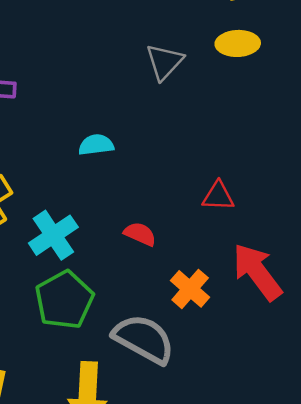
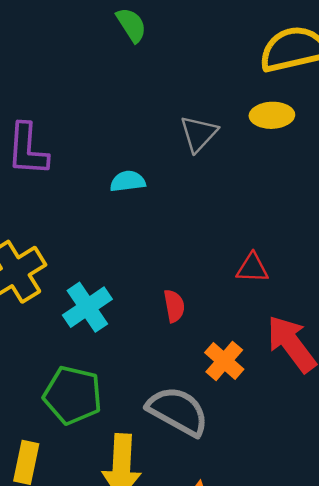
cyan semicircle: (96, 145) -> (128, 181), moved
red semicircle: (140, 234) -> (174, 306), turned 56
green pentagon: (64, 300) -> (73, 395), moved, turned -30

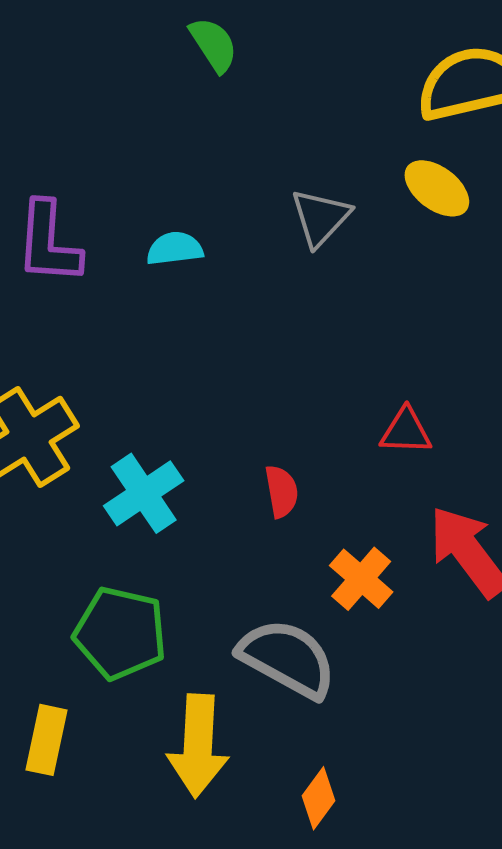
yellow ellipse: (272, 115) -> (437, 188), turned 39
cyan semicircle: (128, 181) -> (175, 249), moved

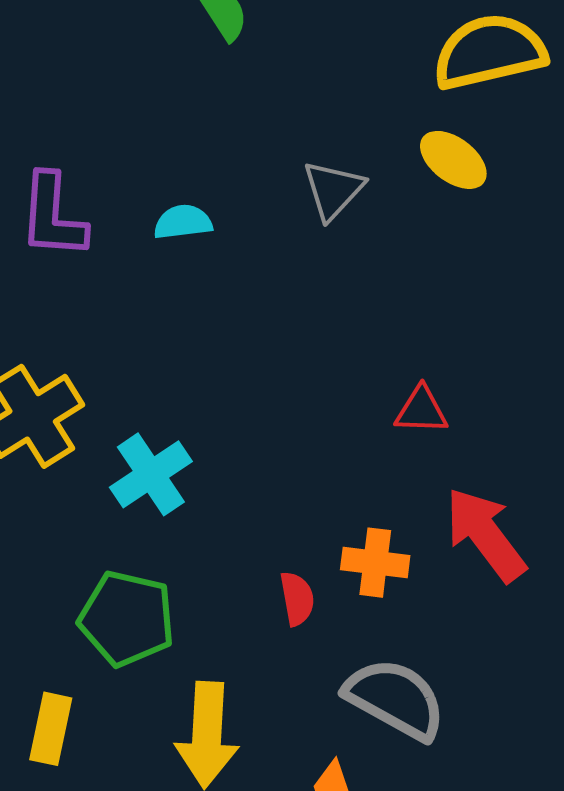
red semicircle: (282, 491) -> (297, 599), moved
orange cross: (361, 579) -> (375, 563), turned -34
gray semicircle: (287, 658) -> (395, 699), moved

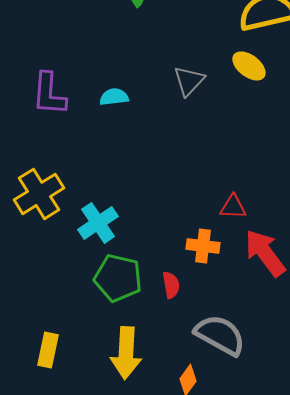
red triangle: (421, 410) -> (233, 207), moved
orange cross: (375, 563) -> (203, 246), moved
green pentagon: (127, 619) -> (118, 278), moved

